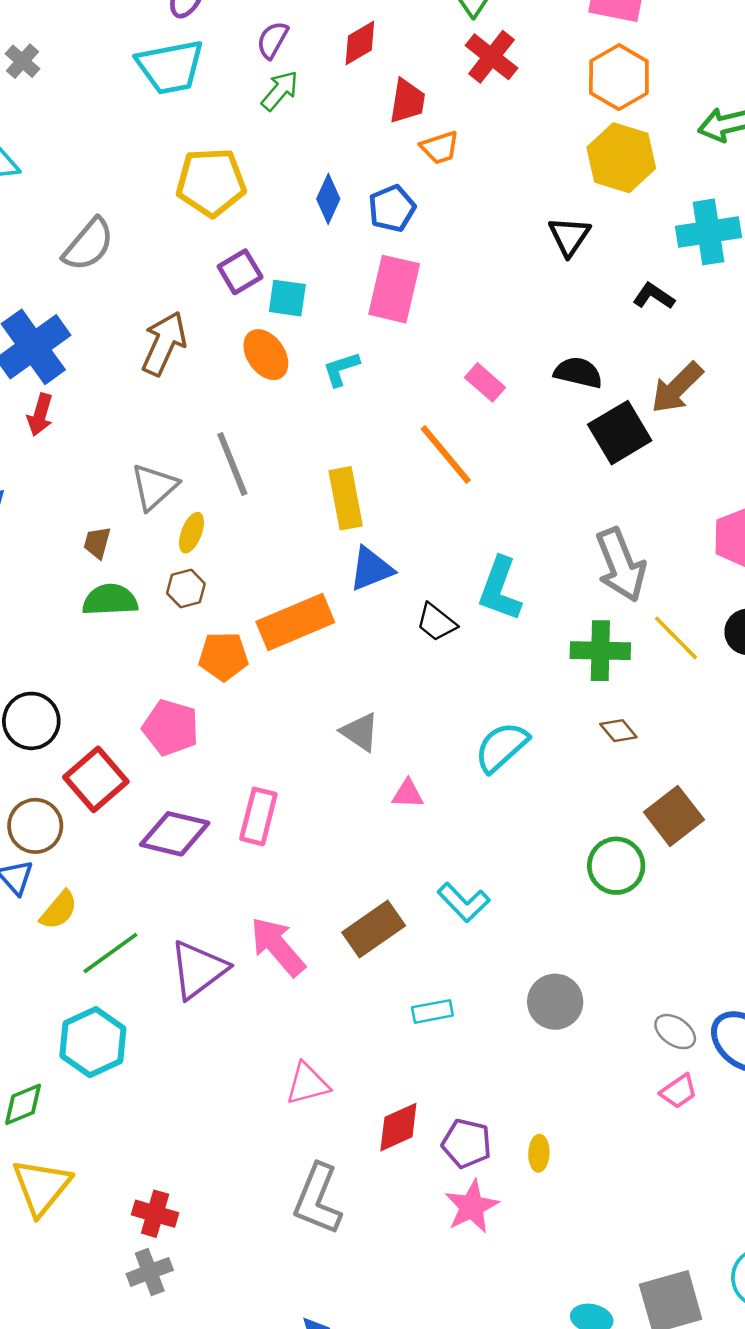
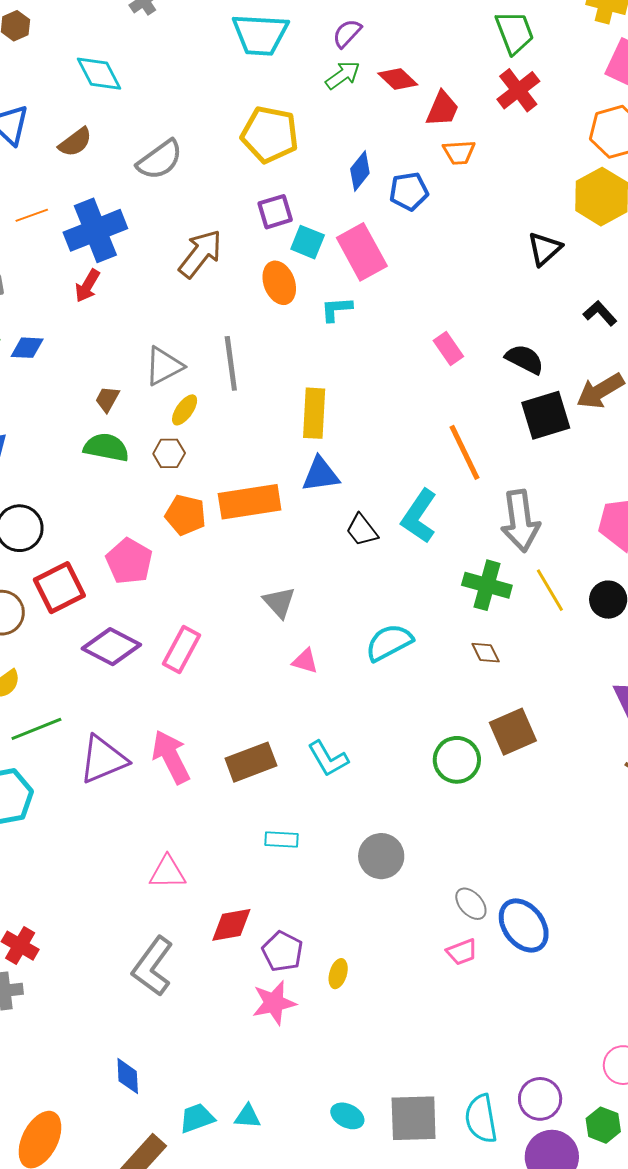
red diamond: (360, 43) -> (398, 79), moved, turned 60
pink rectangle: (394, 289) -> (362, 252), moved, turned -56
orange line: (446, 455) -> (464, 452), moved

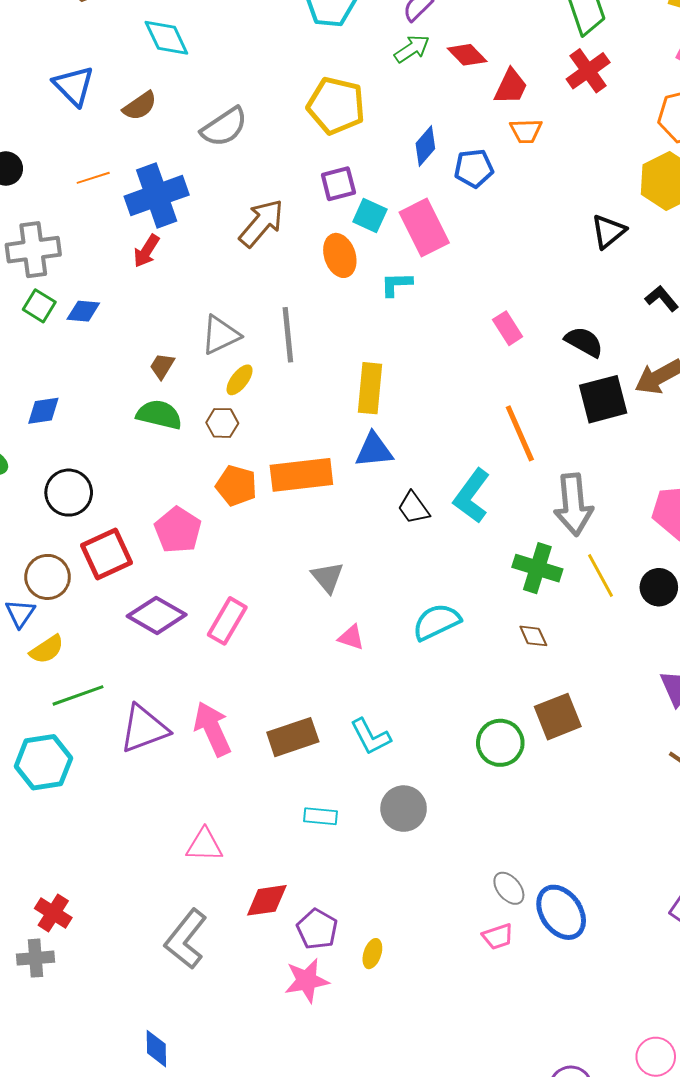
gray circle: (381, 856) -> (404, 809), moved

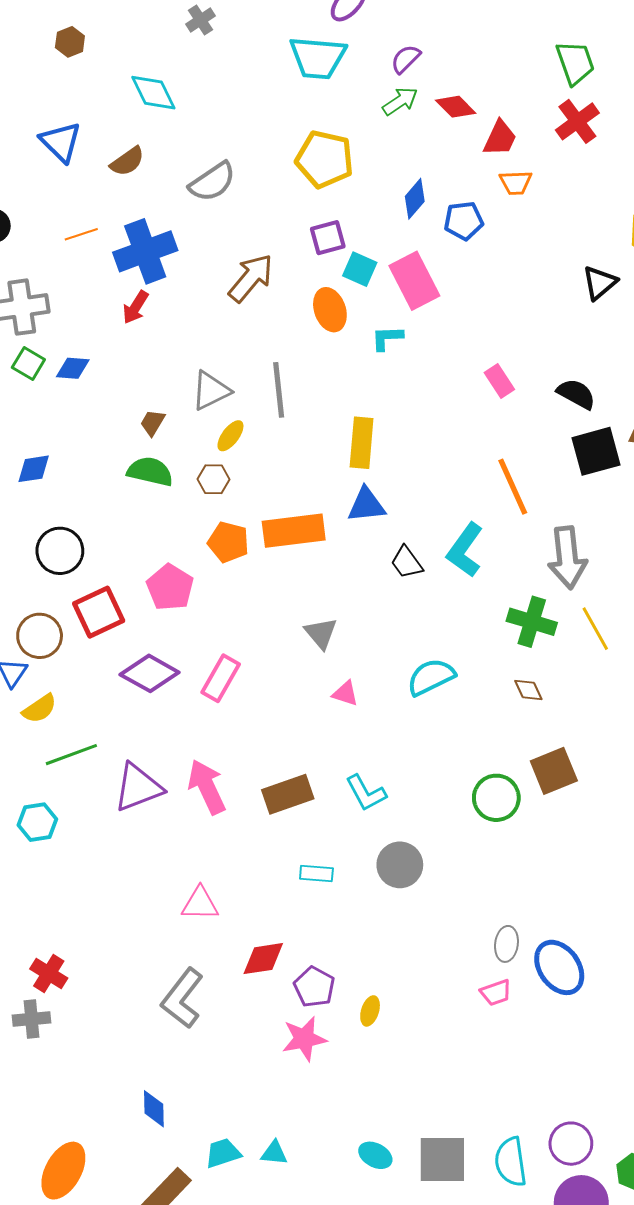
cyan hexagon: (43, 762) -> (37, 822), size x0.7
gray ellipse: (509, 888) -> (506, 944), turned 48

